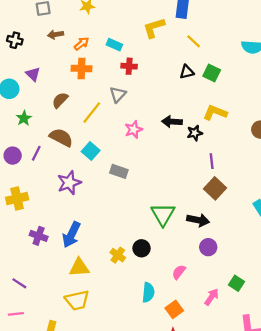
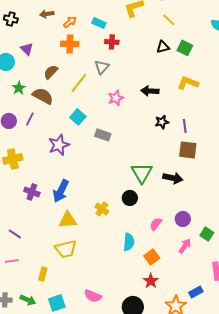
black star: (195, 133) -> (162, 122), moved
brown semicircle: (61, 137) -> (43, 96), moved
brown square: (215, 188) -> (188, 150), turned -36
purple circle: (208, 247) -> (183, 219), moved
black circle: (142, 248) -> (130, 198), moved

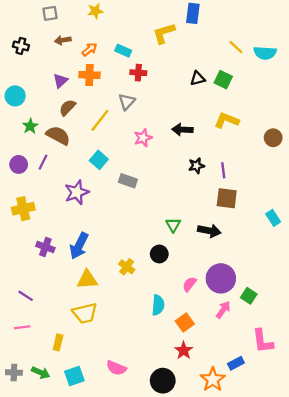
yellow line: (169, 20) -> (236, 47), moved
purple triangle: (27, 49) -> (60, 81), moved, turned 32
green triangle: (142, 173) -> (173, 225), size x0.6
purple circle: (183, 219) -> (221, 278), size x1.6

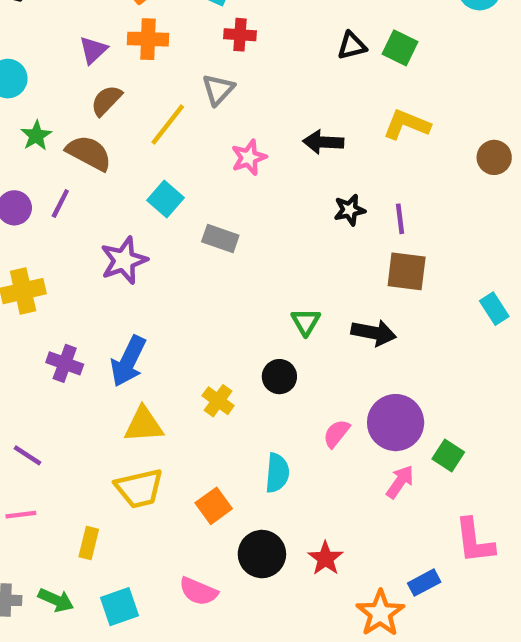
orange square: (185, 323) -> (214, 506), moved
black circle: (163, 381) -> (262, 554), moved

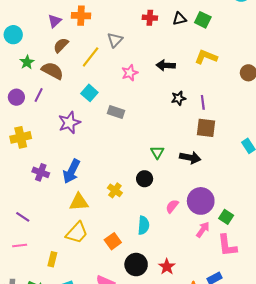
red cross: (240, 35) -> (150, 18), moved
yellow trapezoid: (139, 488) -> (77, 233), turned -35
pink L-shape: (474, 541) -> (227, 245), moved

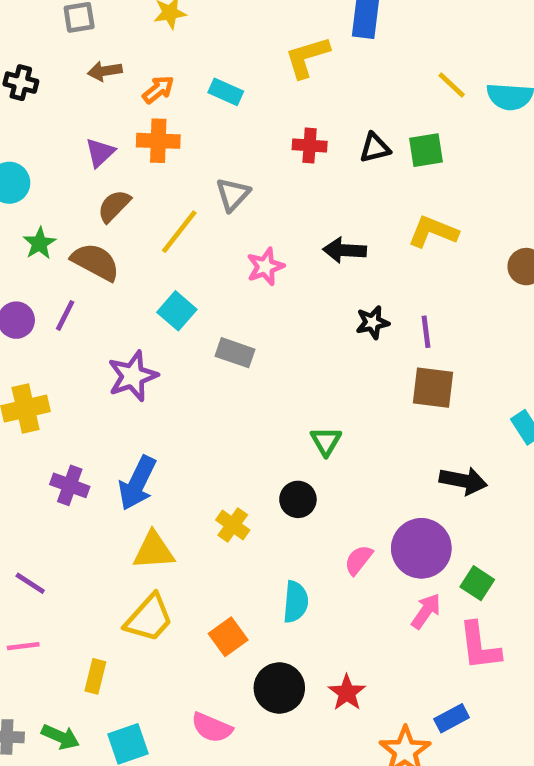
green square: (203, 20) -> (426, 150), turned -35
black arrow: (190, 158) -> (463, 481), moved

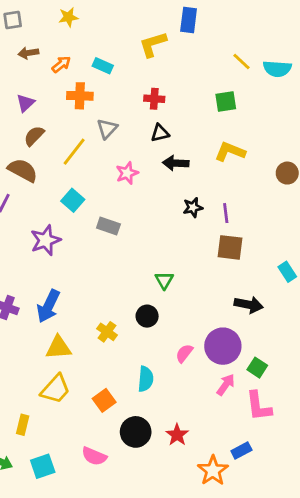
orange cross: (158, 141) -> (80, 96), moved
black triangle: (375, 148) -> (160, 133), moved

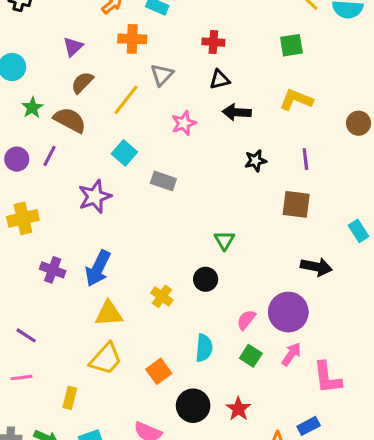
purple line: (226, 213) -> (305, 159), moved
green square: (257, 368) -> (251, 356), moved

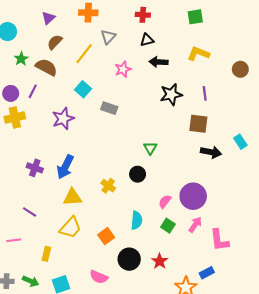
black star: (256, 161) -> (171, 94), size x1.5
yellow cross: (23, 218) -> (15, 118), moved
black arrow: (316, 267) -> (211, 152), moved
purple line: (26, 335) -> (30, 212), moved

